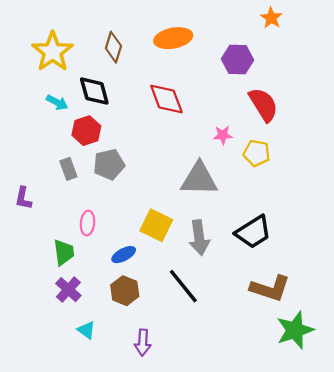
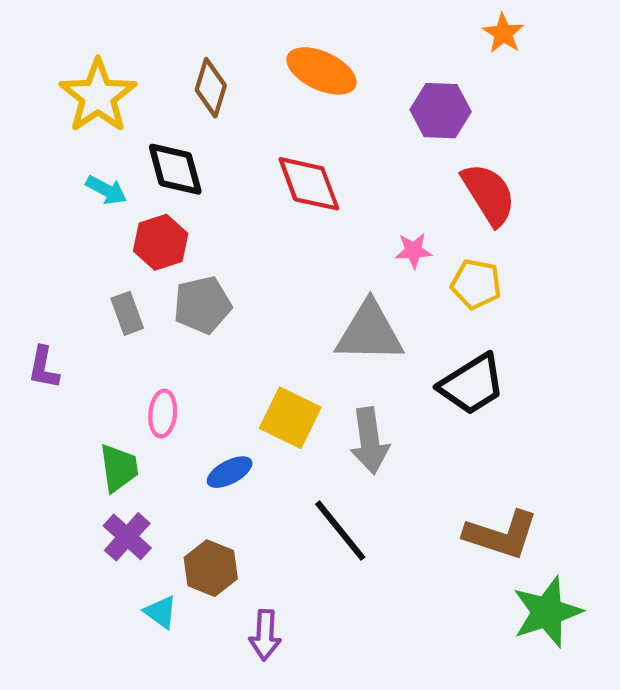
orange ellipse: (173, 38) -> (321, 71), turned 36
black trapezoid: (253, 232) -> (472, 384), moved
brown hexagon: (125, 291) -> (211, 568), moved

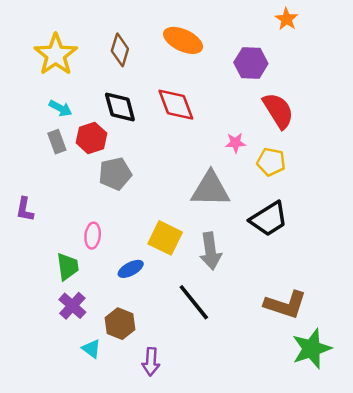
black diamond: (175, 169) -> (120, 107), moved
gray rectangle: (127, 313) -> (57, 142), moved

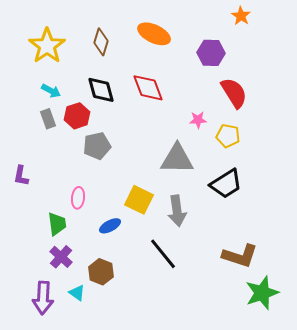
purple arrow: (151, 362) -> (43, 298), moved, size x1.4

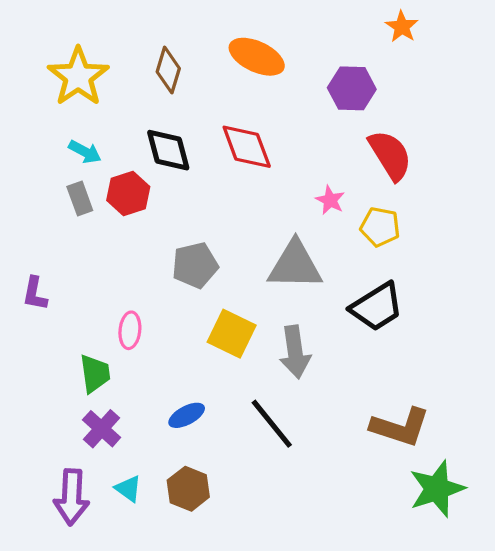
pink star: (198, 120) -> (330, 200), turned 30
gray pentagon: (97, 146) -> (195, 265), moved
blue ellipse: (110, 226) -> (187, 415), moved
brown hexagon: (101, 272) -> (188, 489), moved

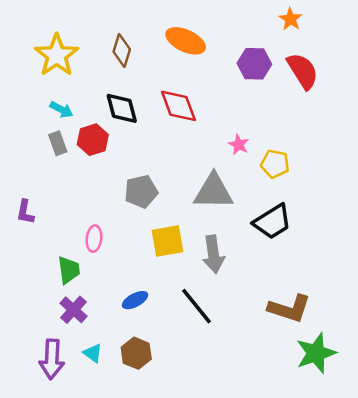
red semicircle: (390, 155) -> (303, 71), moved
yellow square: (232, 334) -> (168, 241), turned -36

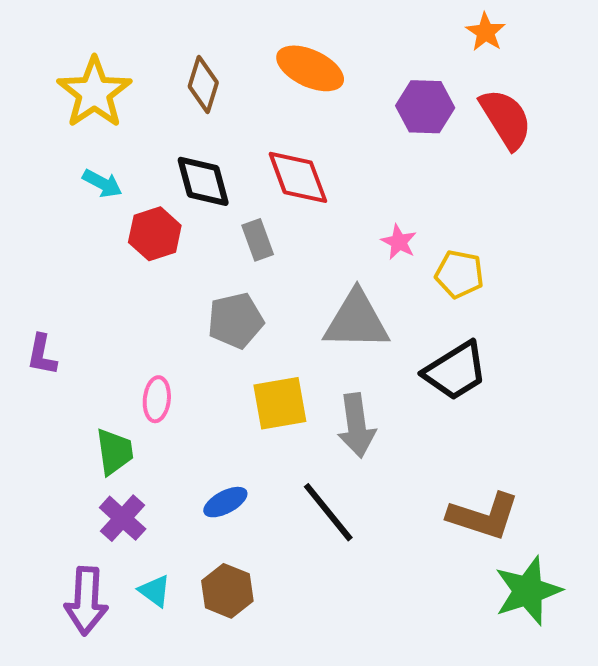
gray rectangle: (58, 143) -> (258, 240), moved

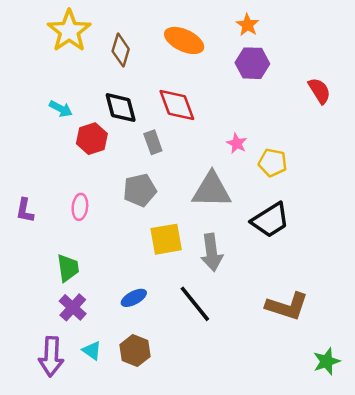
orange star: (486, 32) -> (248, 25), moved
yellow star: (94, 93) -> (69, 31), moved
red semicircle: (506, 119) -> (319, 91), moved, size x0.7
pink ellipse: (157, 399) -> (80, 207), moved
green star: (528, 591) -> (327, 361), moved, size x0.7

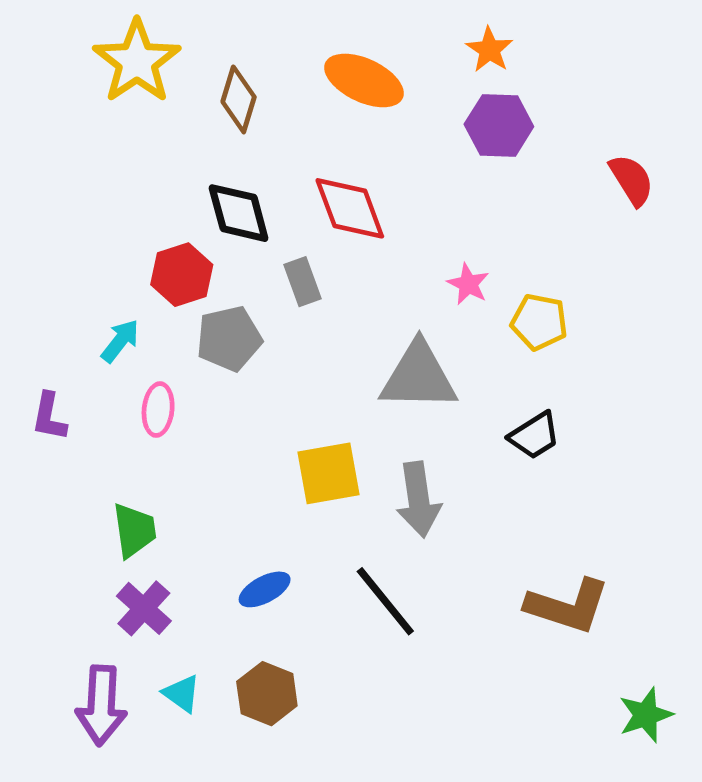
cyan arrow: (61, 109) -> (120, 341), moved, turned -80
gray pentagon: (140, 190) -> (229, 339), moved
black trapezoid: (270, 220) -> (534, 436), size x0.7

